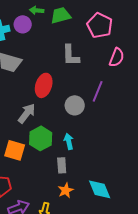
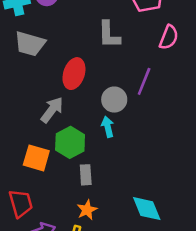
cyan arrow: (69, 141) -> (108, 127), moved
gray rectangle: (62, 165) -> (86, 175), moved
orange star: (66, 190) -> (87, 210), moved

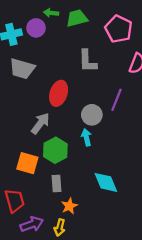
gray rectangle: (86, 175) -> (56, 183), moved
cyan diamond: (147, 209) -> (106, 182), moved

